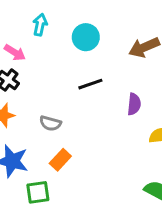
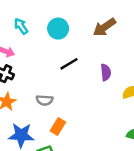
cyan arrow: (40, 25) -> (21, 26), turned -35

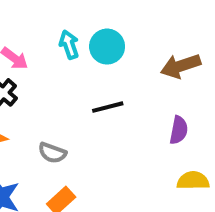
cyan arrow: (21, 26) -> (69, 45), moved
purple semicircle: (106, 72) -> (179, 130), moved

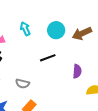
cyan circle: (107, 47) -> (56, 30), moved
purple semicircle: (179, 130) -> (77, 71), moved

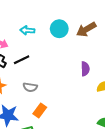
cyan arrow: (25, 29) -> (27, 30), turned -56
black line: (48, 58) -> (22, 60), moved

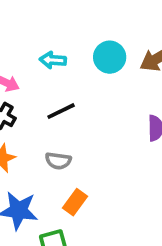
black line: (22, 60) -> (61, 111), moved

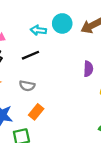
cyan arrow: (53, 60) -> (38, 30), moved

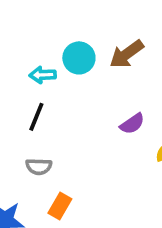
black line: (30, 55) -> (36, 117), turned -36
purple semicircle: (88, 69) -> (132, 124), turned 63

